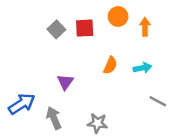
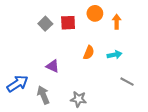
purple triangle: (65, 82) -> (53, 66), turned -40

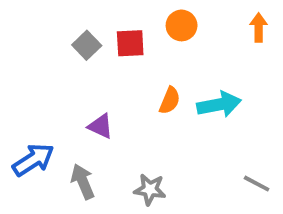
orange arrow: (117, 22) -> (259, 27), moved
cyan arrow: (115, 55) -> (219, 104), size x1.5
gray line: (127, 82) -> (257, 184), moved

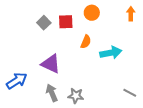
orange semicircle: (170, 101) -> (86, 42), moved
purple triangle: (101, 126) -> (51, 64), size x1.5
gray arrow: (83, 182) -> (52, 93), moved

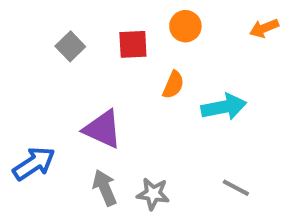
orange arrow: (131, 14) -> (264, 28), turned -112
gray square: (44, 23) -> (70, 46), moved
gray line: (130, 93) -> (236, 188), moved

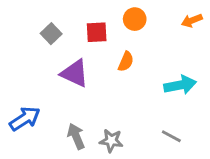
cyan arrow: (224, 107) -> (180, 85), moved
purple triangle: (103, 129) -> (75, 73), moved

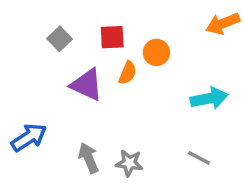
orange circle: (135, 19) -> (156, 52), moved
orange arrow: (192, 21) -> (223, 24), size x1.4
orange semicircle: (126, 62) -> (128, 73), moved

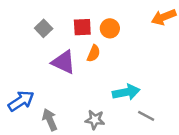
orange circle: (156, 52) -> (110, 28), moved
cyan arrow: (209, 98) -> (126, 92), moved
gray arrow: (88, 158) -> (50, 120), moved

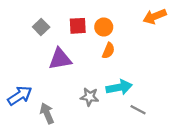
orange semicircle: (94, 53) -> (108, 51), moved
purple triangle: (64, 62) -> (60, 59), turned -35
gray star: (95, 120) -> (90, 97), moved

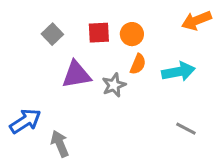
cyan arrow: (119, 87) -> (178, 72), moved
gray star: (90, 97) -> (114, 85), moved, turned -30
gray line: (138, 110) -> (186, 129), moved

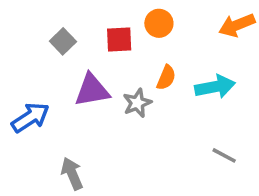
orange circle: (132, 34) -> (159, 23), moved
blue arrow: (25, 121) -> (30, 117), moved

